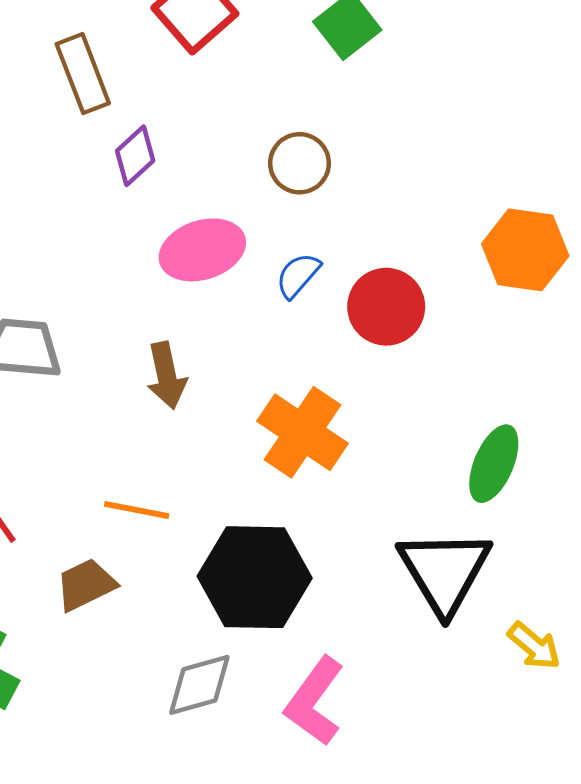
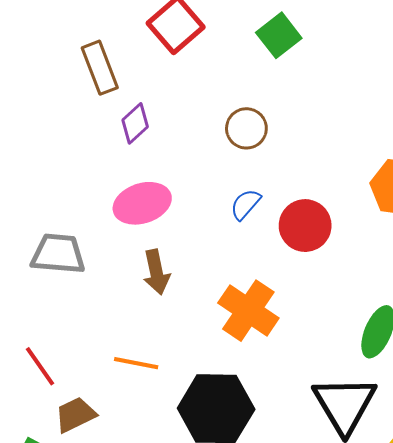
pink ellipse: (202, 250) -> (142, 203), moved
brown trapezoid: (86, 585) -> (75, 415), moved

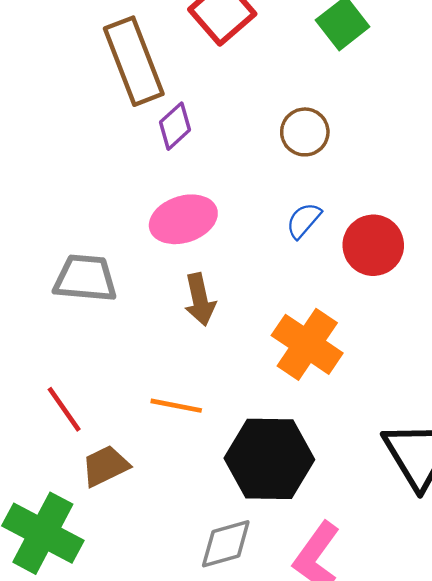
brown rectangle: (100, 68) -> (134, 61), size x1.4

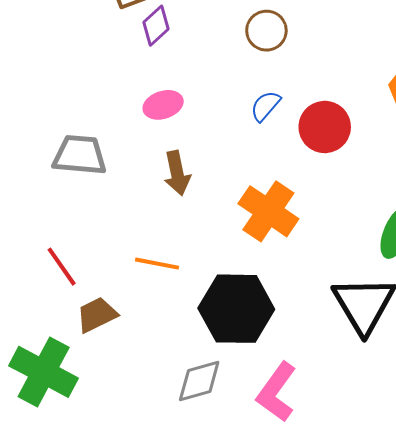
pink ellipse: (183, 219) -> (163, 105), size x0.7

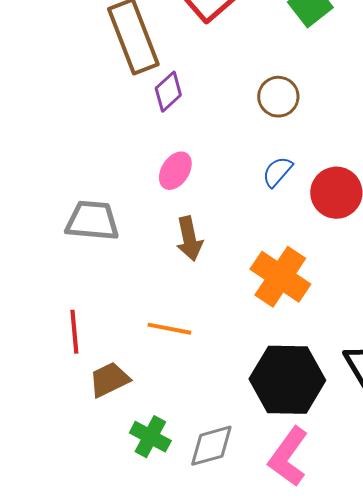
pink ellipse: (163, 105) -> (175, 171), turned -39
red line: (62, 267) -> (74, 332), turned 30
black hexagon: (236, 309) -> (287, 380), moved
green cross: (44, 372) -> (150, 437), moved, size x0.6

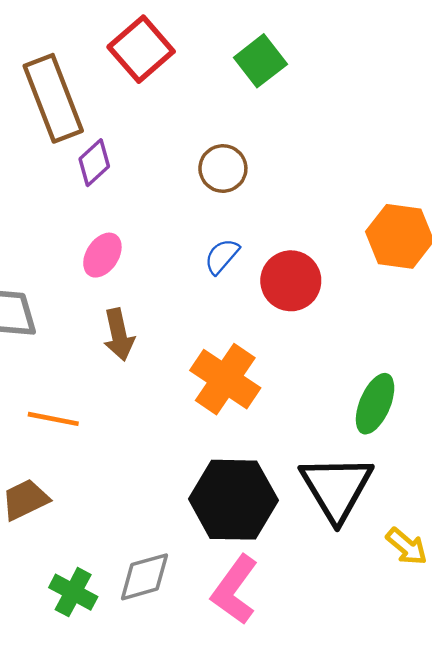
orange line: (169, 329) -> (53, 419), moved
green cross: (150, 437) -> (73, 592), moved

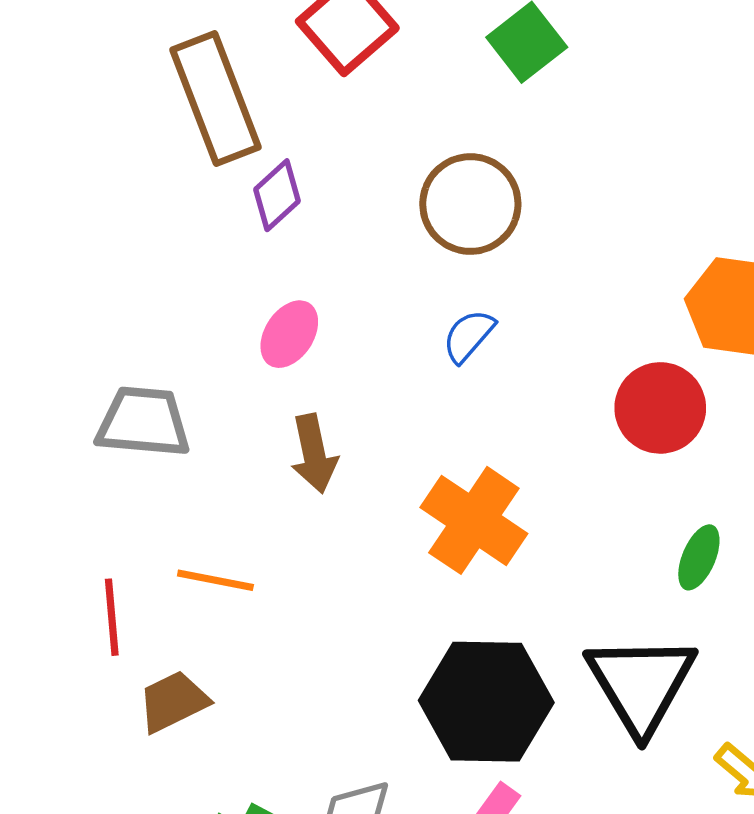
brown circle: (223, 168) -> (470, 204), size x1.4
red circle: (291, 281) -> (660, 408), moved
green ellipse: (375, 404) -> (699, 557), size x0.7

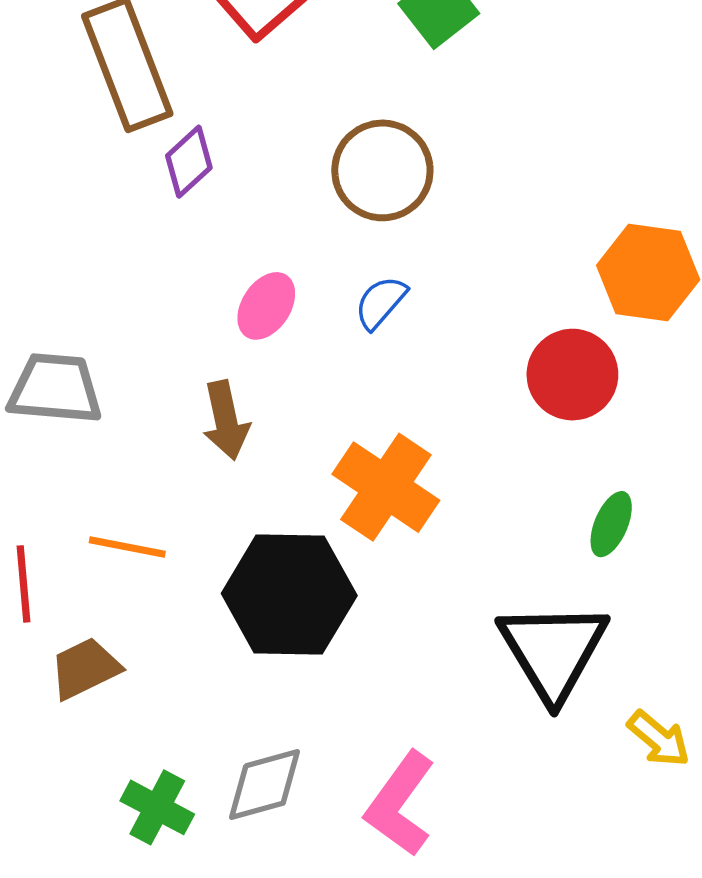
pink ellipse: (289, 334) -> (266, 306), moved
black hexagon: (486, 702) -> (289, 594), moved

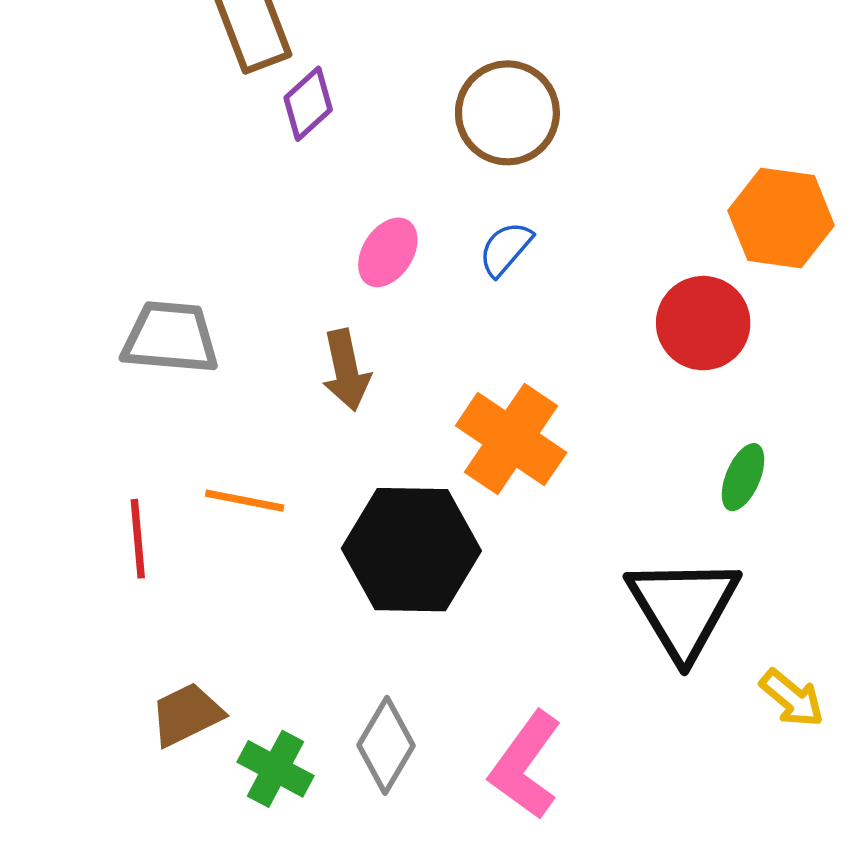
brown trapezoid: (85, 668) -> (187, 714), moved
gray diamond: (265, 785) -> (386, 745), turned -44

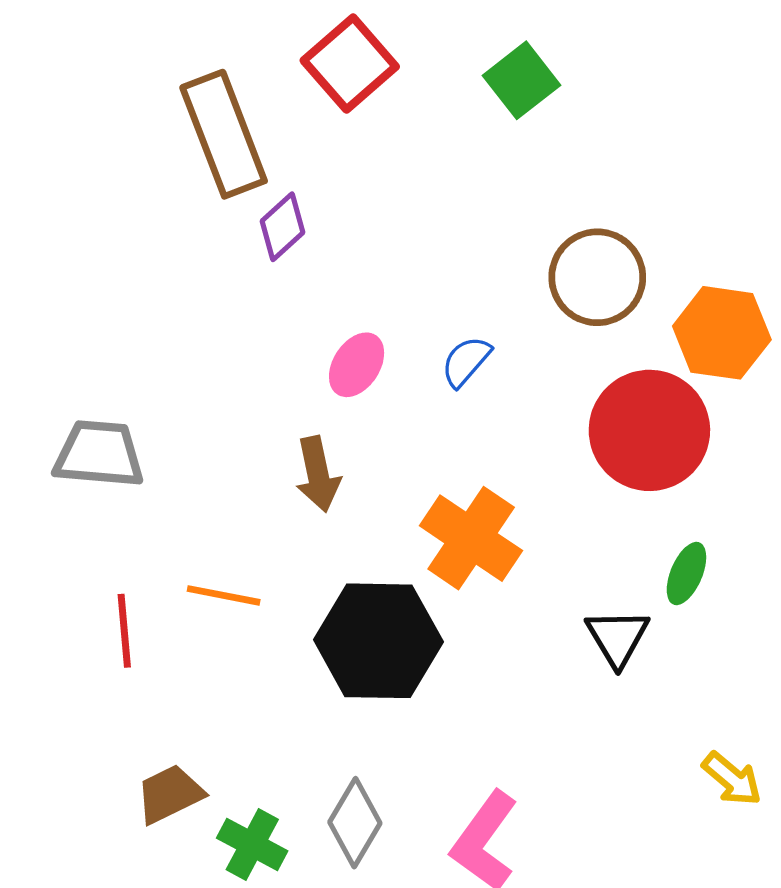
brown circle: (507, 113) -> (597, 277), moved
red circle: (703, 323) -> (649, 430), size x1.4
gray trapezoid: (170, 338) -> (99, 454), moved
black triangle: (683, 608) -> (617, 637), moved, size x0.6

